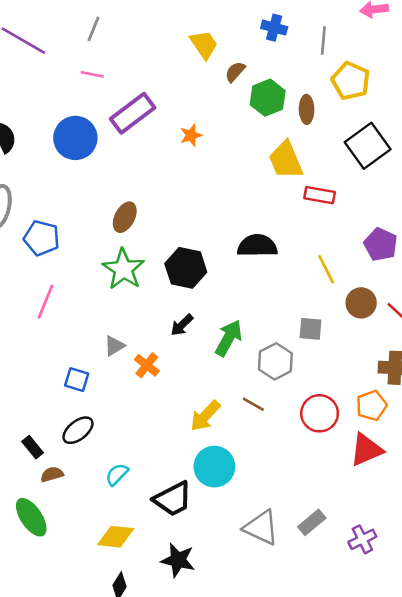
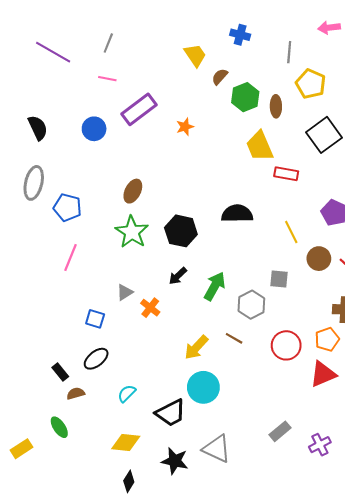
blue cross: (274, 28) -> (240, 35), moved
blue circle: (75, 138) -> (94, 129), size x0.7
green ellipse: (31, 517) -> (59, 427), size x0.7
gray triangle: (261, 528) -> (217, 449), moved

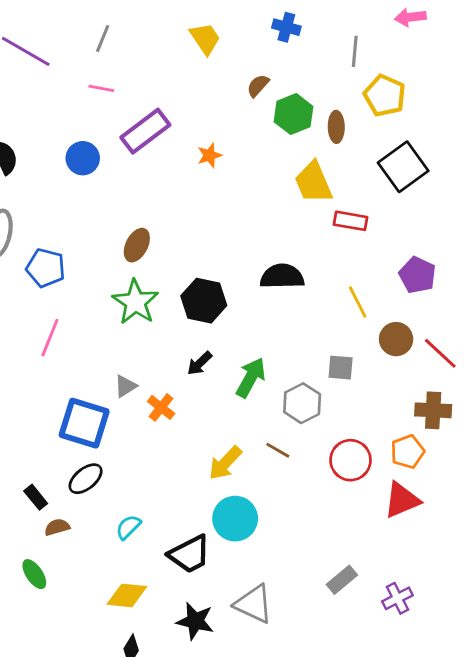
yellow trapezoid: (195, 55) -> (205, 39), moved
blue square: (95, 319) -> (84, 423), size x1.8

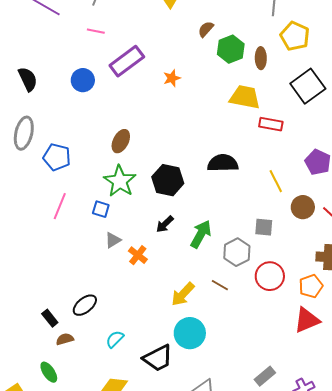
yellow trapezoid: (313, 182) -> (245, 97), turned 124
blue square: (84, 423) -> (101, 209), moved, size x0.5
red circle: (350, 460) -> (270, 276), moved

